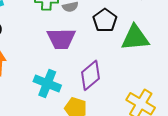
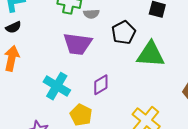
purple diamond: (91, 75) -> (101, 85), size x0.7

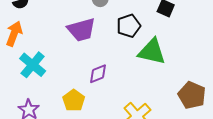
purple trapezoid: (78, 44) -> (81, 30), turned -32
cyan cross: (57, 86) -> (33, 65), moved

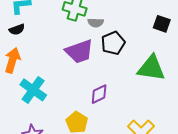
black pentagon: (129, 26) -> (113, 43), moved

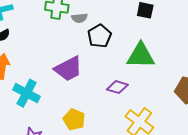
purple trapezoid: (79, 51) -> (68, 69), moved
purple diamond: (99, 94) -> (117, 87), moved, turned 50

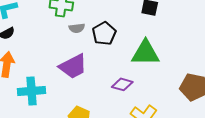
gray semicircle: (79, 18) -> (77, 28), moved
cyan cross: (27, 93) -> (32, 91), turned -32

